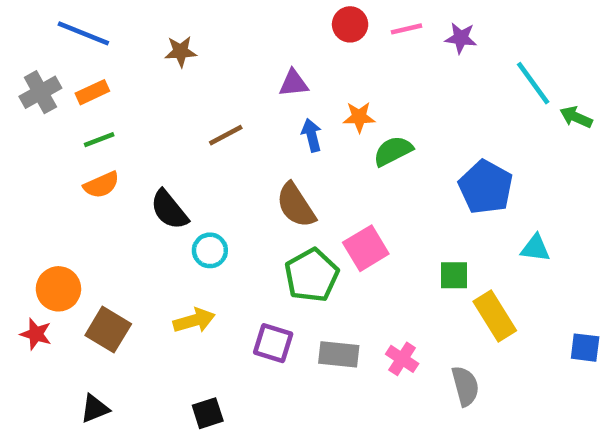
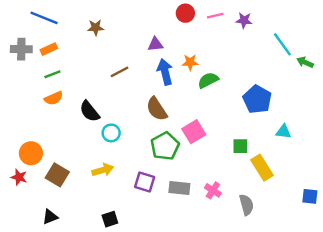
gray cross: (40, 92) -> (21, 49), turned 30
blue arrow: (312, 135) -> (165, 72), size x1.5
blue square: (585, 348) -> (310, 196), moved

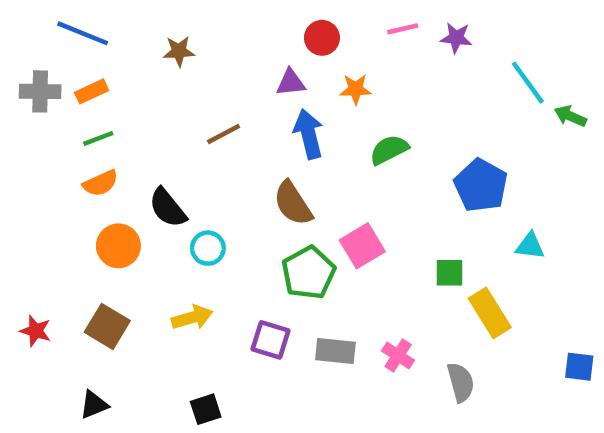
red circle: (185, 13) -> (322, 38), moved
orange star: (190, 62) -> (356, 89), moved
orange circle: (31, 153) -> (118, 246), moved

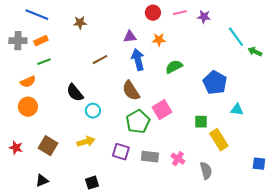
red circle: (322, 38) -> (153, 13), moved
orange semicircle: (100, 183) -> (28, 82), moved
orange circle: (118, 246) -> (28, 107), moved

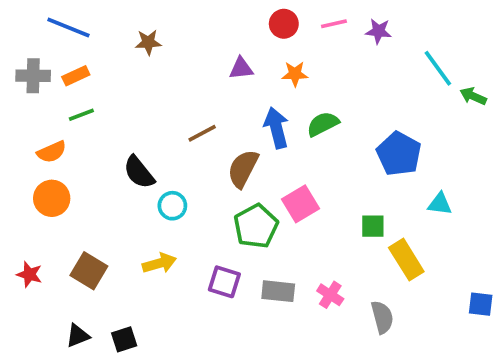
brown line: (100, 60) -> (202, 133), moved
blue arrow: (138, 60) -> (276, 128), moved
brown semicircle: (131, 91) -> (243, 169), turned 60
black square: (92, 183) -> (124, 339), moved

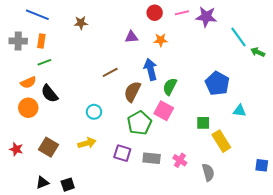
purple star: (378, 31) -> (206, 17), size x1.5
orange rectangle: (76, 76) -> (41, 41), turned -56
green semicircle: (323, 124) -> (170, 87), moved, turned -36
black semicircle: (139, 172) -> (50, 94), moved
pink square: (301, 204) -> (164, 111), turned -30

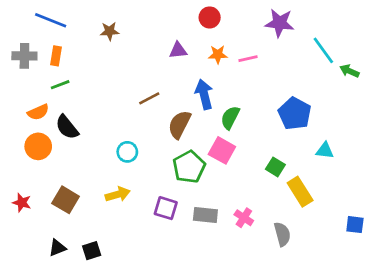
pink line: (182, 13) -> (248, 59), moved
green square: (203, 123) -> (275, 167), turned 32

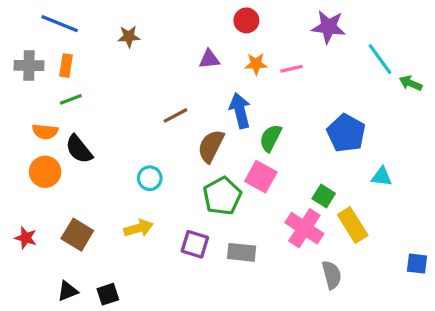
orange semicircle: (38, 112) -> (45, 132), turned 30
pink cross: (244, 218) -> (304, 228), moved, size x1.6

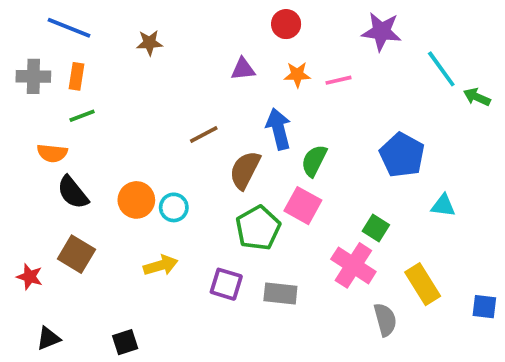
black semicircle: (79, 149) -> (73, 192), moved
orange circle: (45, 172) -> (136, 200), moved
yellow rectangle: (353, 225) -> (423, 284), moved
brown square: (77, 235) -> (76, 254), moved
black triangle: (68, 291) -> (48, 338), moved

